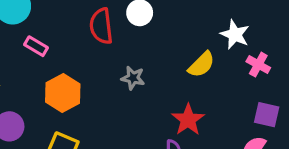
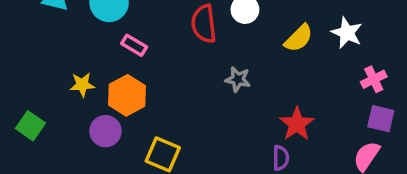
yellow semicircle: (201, 65) -> (299, 38), moved
pink cross: (258, 65) -> (374, 79), moved, turned 35
orange hexagon: (63, 93) -> (127, 95), moved

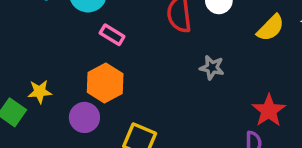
yellow star: (82, 85) -> (40, 92), moved

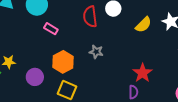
gray star: (212, 68) -> (96, 52), moved
orange hexagon: (105, 83) -> (63, 62), moved

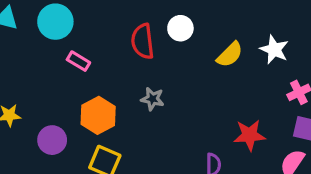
red star: (142, 73) -> (250, 135), moved, turned 30

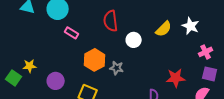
white circle: (180, 28) -> (134, 40), moved
gray star: (152, 99) -> (117, 68), moved
orange hexagon: (98, 115) -> (95, 60), moved

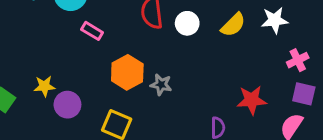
white star: (191, 26) -> (275, 20), turned -30
white circle: (134, 40) -> (187, 23), moved
yellow star: (30, 66) -> (44, 86), moved

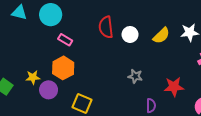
orange hexagon: (127, 72) -> (63, 68), moved
gray star: (161, 85) -> (135, 76), moved

